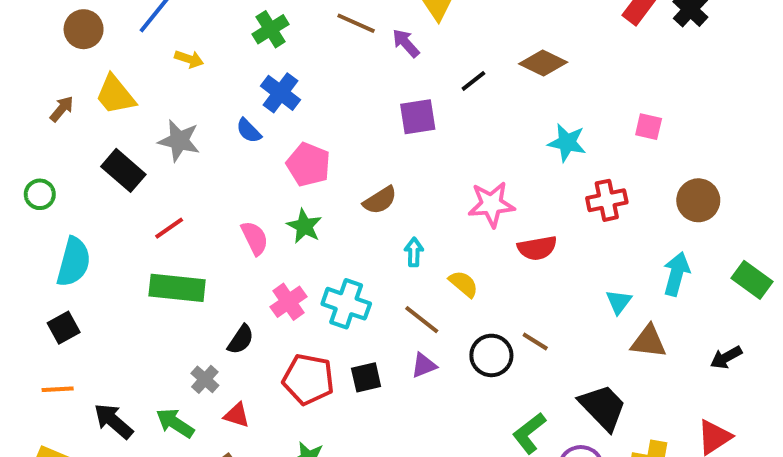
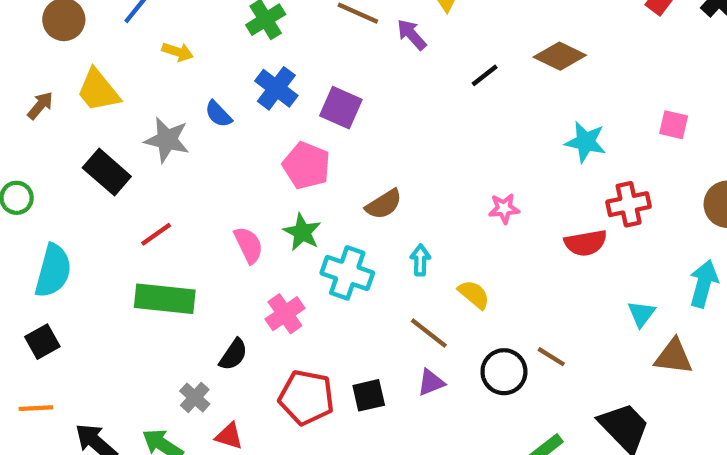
purple square: (418, 117) -> (341, 108), moved, turned 33
blue semicircle: (249, 131) -> (218, 114), moved
pink star: (491, 204) -> (504, 209), size x0.6
red semicircle: (537, 248) -> (586, 243), moved
cyan cross: (346, 304) -> (347, 273), moved

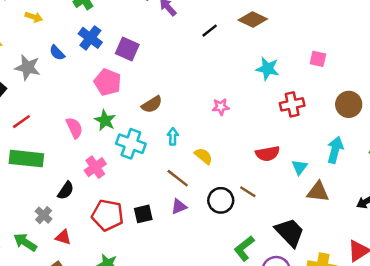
red semicircle: (586, 243) -> (268, 154), moved

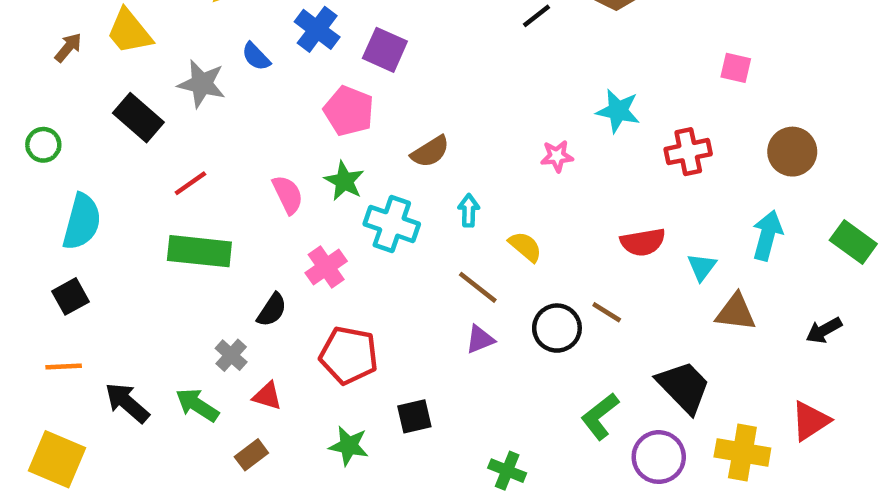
cyan star: (268, 69) -> (618, 111), moved
black square: (143, 214) -> (414, 416), moved

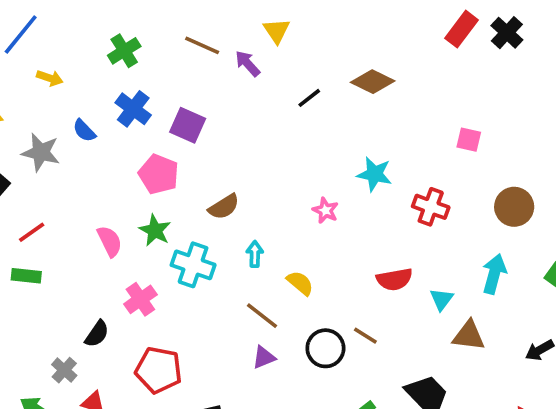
red cross: (688, 152) -> (431, 207), turned 32
pink star: (557, 156) -> (325, 210), turned 30
green rectangle: (199, 251) -> (26, 276), moved, size x0.6

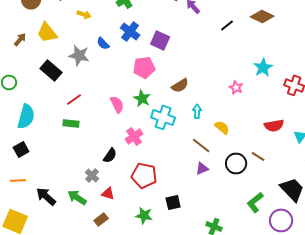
pink pentagon: (159, 174) -> (144, 67), turned -30
cyan star: (374, 174) -> (263, 67), turned 30

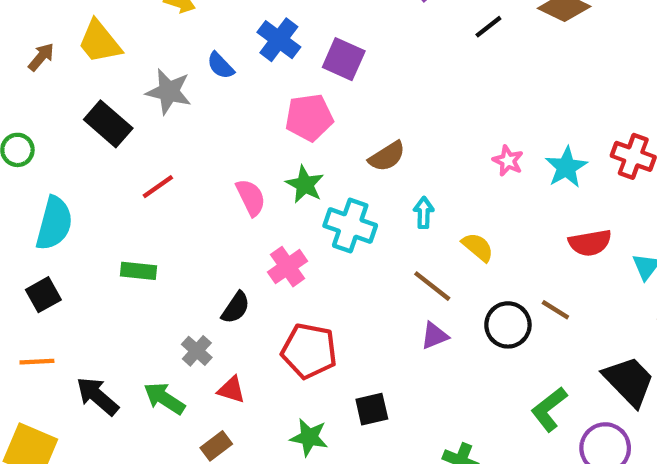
cyan star: (263, 67) -> (566, 167), moved
green rectangle: (71, 123) -> (138, 271), moved

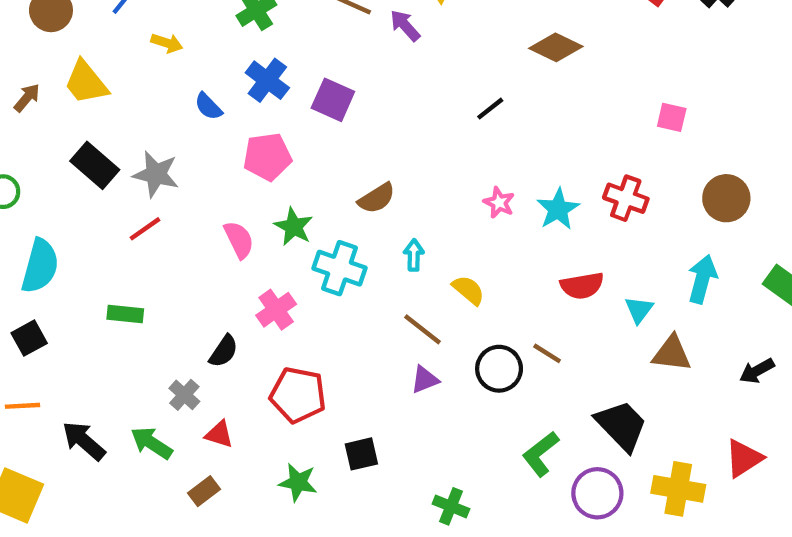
black line: (488, 27) -> (490, 109), moved
gray star: (169, 92) -> (156, 174), moved
pink pentagon: (309, 117) -> (267, 157), moved

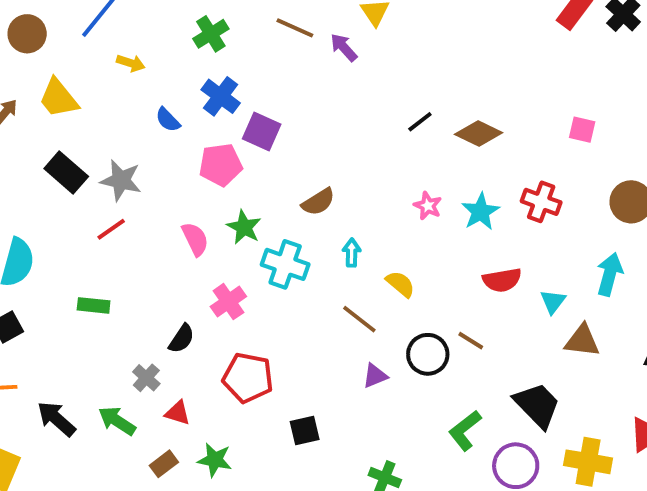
brown diamond: (556, 47) -> (479, 133), moved
purple square: (333, 100) -> (262, 131), moved
purple triangle: (425, 380) -> (375, 376), moved
green star: (298, 482) -> (215, 460), moved

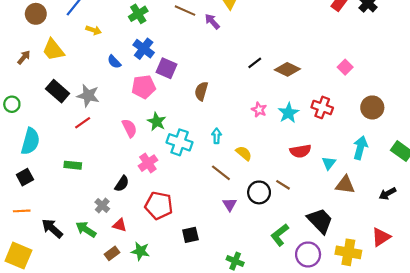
pink square: (582, 130) -> (345, 67), turned 32
brown semicircle: (318, 202) -> (201, 91), moved, turned 138
purple triangle: (375, 376) -> (230, 204), turned -40

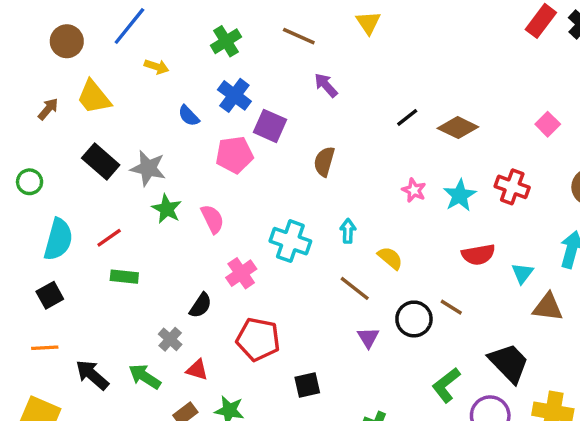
purple arrow: (212, 21) -> (326, 85), moved
green star: (157, 122) -> (167, 209), moved
red line: (83, 123) -> (109, 238), moved

